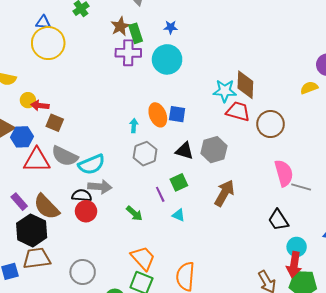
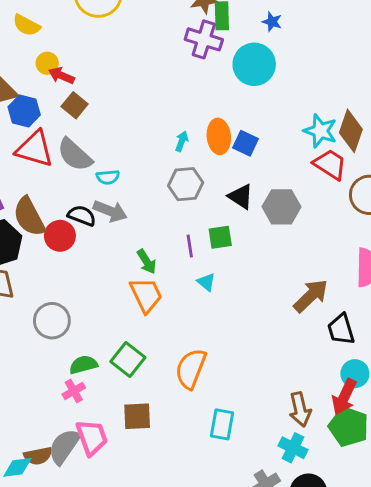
cyan semicircle: (91, 164) -> (108, 177), size x0.6
brown arrow: (224, 193) -> (311, 296), moved
red circle: (86, 211) -> (60, 236), moved
orange trapezoid: (143, 258) -> (146, 295), moved

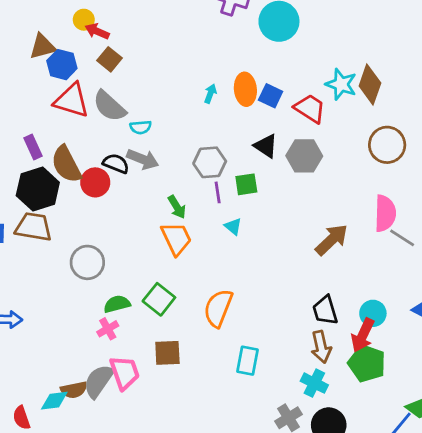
red trapezoid: (330, 164) -> (310, 109), moved
gray hexagon: (186, 184) -> (210, 162), moved
black trapezoid: (341, 329) -> (325, 310), moved

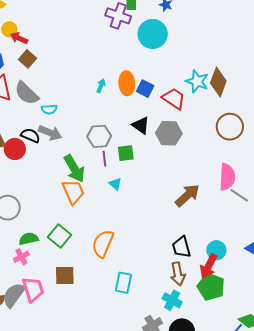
green arrow: (177, 207) -> (74, 169), size x1.6

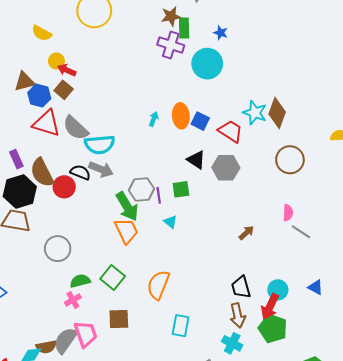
brown square: (27, 59) -> (64, 90), moved
cyan semicircle: (49, 109) -> (100, 145), size x1.8
gray hexagon: (99, 136) -> (141, 189), moved
pink semicircle: (227, 177) -> (288, 213), size x0.6
brown arrow: (187, 195) -> (246, 233), size x0.6

